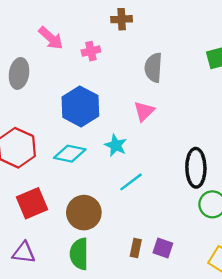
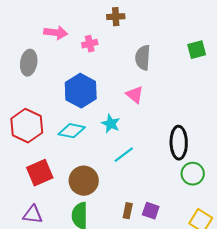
pink arrow: (51, 38) -> (56, 33), turned -35
pink triangle: (144, 111) -> (135, 95), turned -36

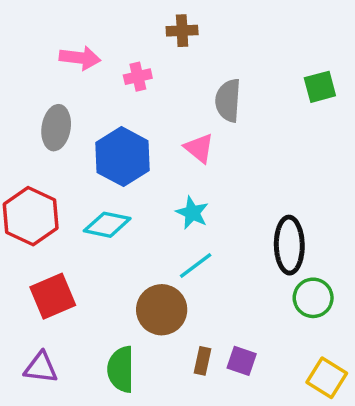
gray ellipse: (29, 63) -> (56, 128), moved
pink triangle: (135, 95) -> (199, 148), moved
cyan star: (111, 124) -> (192, 213), moved
brown circle: (84, 181) -> (162, 310), moved

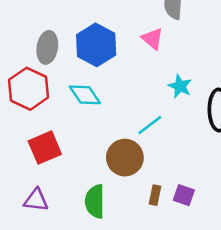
gray ellipse: (56, 128) -> (47, 47), moved
cyan star: (192, 213) -> (180, 86), moved
cyan diamond: (107, 225) -> (85, 95), turned 44

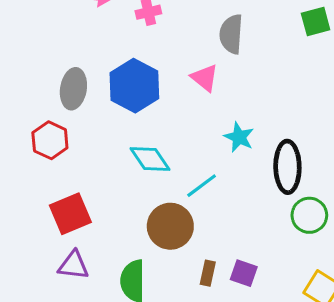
red hexagon: (29, 89) -> (50, 140), size x0.7
cyan diamond: (85, 95) -> (150, 159), moved
purple triangle: (36, 200) -> (73, 265), moved

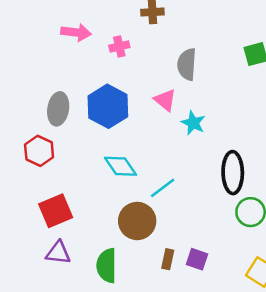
cyan star: (239, 137) -> (193, 123), moved

